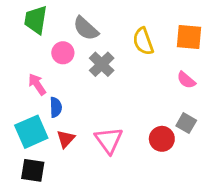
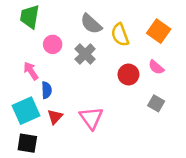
gray semicircle: (86, 28) -> (91, 24), moved
orange square: (189, 37) -> (159, 31), turned 30
red circle: (162, 139) -> (128, 74), moved

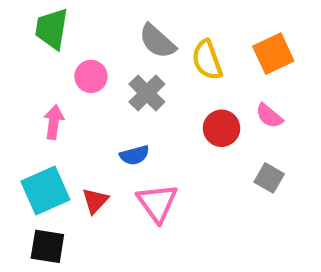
orange square: (159, 31) -> (273, 54), turned 30
pink arrow: (31, 71) -> (54, 122), turned 42
blue semicircle: (47, 90) -> (134, 155), moved, turned 77

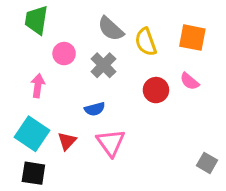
orange square: (273, 54) -> (192, 38), turned 36
gray square: (269, 178) -> (207, 163), moved
cyan square: (45, 190) -> (32, 134), turned -32

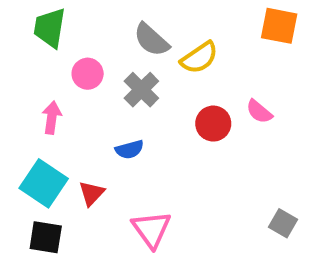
orange square: (192, 38) -> (279, 26), moved
yellow semicircle: (146, 42) -> (199, 58), turned -104
pink triangle: (111, 143) -> (151, 229), moved

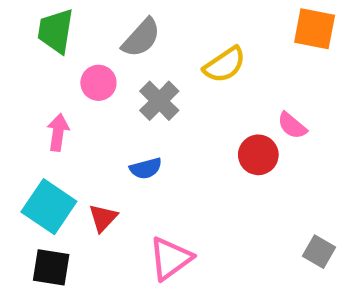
gray semicircle: (151, 40) -> (141, 38), moved, turned -90
red circle: (213, 124) -> (258, 155), moved
pink triangle: (151, 229) -> (171, 258), turned 30

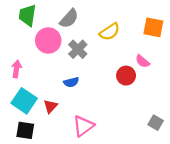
orange square: (315, 29) -> (153, 27), moved
pink circle: (98, 83) -> (48, 41), size x1.5
pink arrow: (58, 132) -> (16, 69), moved

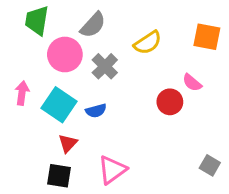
cyan square: (24, 101) -> (59, 105), moved
black square: (25, 130) -> (59, 176), moved

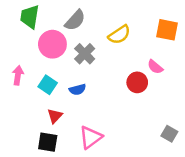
cyan square: (59, 105) -> (48, 85), size x0.7

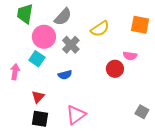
pink semicircle: (155, 67) -> (130, 56), turned -32
pink arrow: (18, 75) -> (15, 72), moved
cyan square: (48, 85) -> (37, 59), moved
red triangle: (55, 116) -> (38, 97), moved

